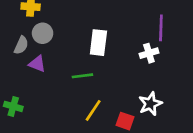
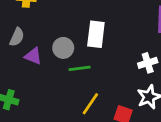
gray circle: (43, 33) -> (63, 48), moved
white cross: (149, 53) -> (148, 63), moved

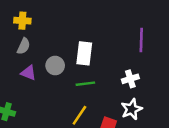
gray semicircle: (17, 37) -> (24, 46), moved
green line: (80, 68) -> (85, 84), moved

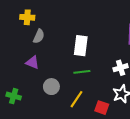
gray semicircle: (24, 46) -> (39, 36), moved
gray circle: (55, 66) -> (51, 87), moved

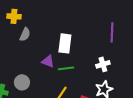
purple triangle: (33, 62) -> (48, 61), moved
gray circle: (51, 87) -> (22, 82), moved

